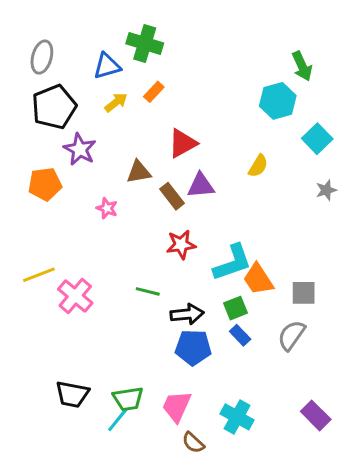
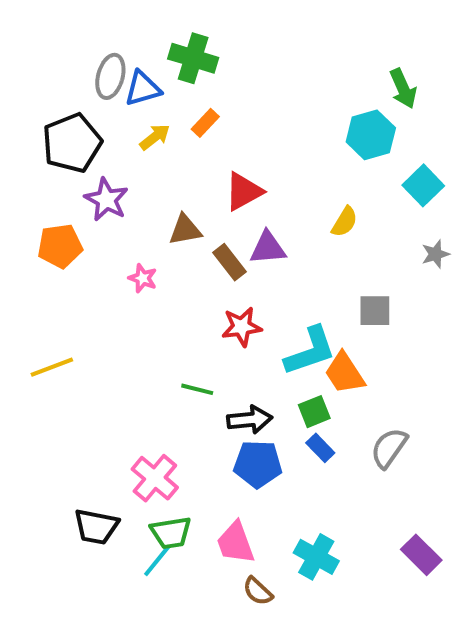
gray ellipse: (42, 57) -> (110, 76), moved
gray square: (304, 293) -> (375, 311), moved
pink cross: (75, 296) -> (155, 478), moved
pink trapezoid: (177, 406) -> (236, 543), turned -44

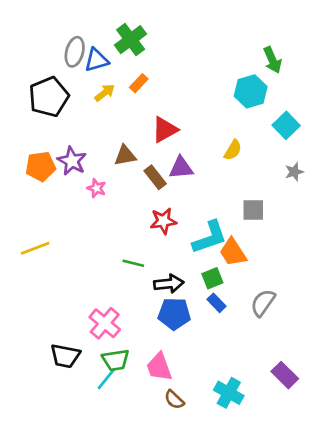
green cross: (193, 58) -> (131, 40), turned 36
purple star: (106, 200) -> (72, 161), moved
cyan cross: (316, 557) -> (229, 393), moved

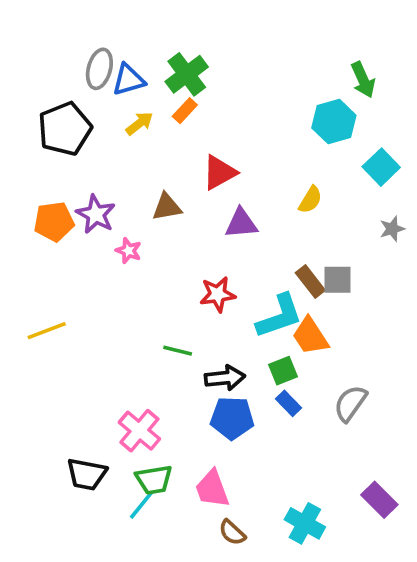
green cross: (131, 40) -> (187, 74), moved
brown rectangle: (155, 177) -> (310, 282), moved

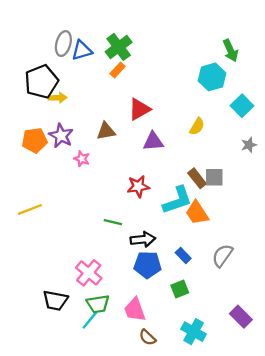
yellow arrow: (139, 123) -> (58, 98), moved, turned 36
green square: (283, 371) -> (180, 289), moved

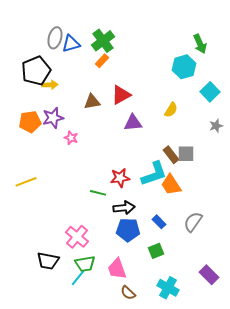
brown triangle: (106, 131) -> (92, 102), moved
purple star: (61, 136) -> (53, 118), turned 30
red star: (138, 186) -> (120, 178), moved

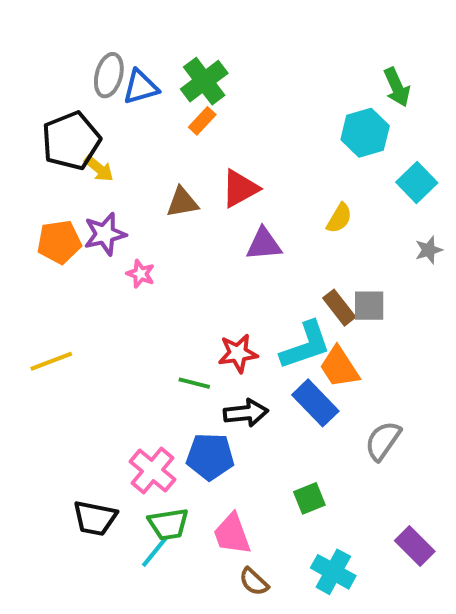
yellow arrow: (50, 85) -> (99, 169), turned 42
blue rectangle: (159, 222) -> (315, 403), moved, size x1.6
blue pentagon: (128, 230) -> (210, 457), moved

